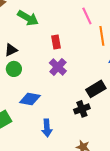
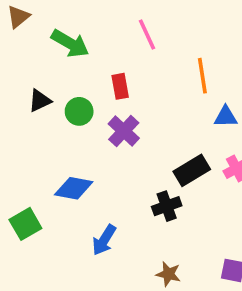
pink line: (87, 16) -> (147, 35), moved
green circle: (14, 69) -> (79, 111), moved
blue arrow: (47, 128) -> (104, 240), turned 36

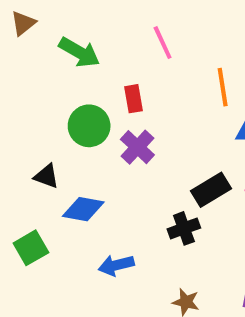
black triangle: (40, 101) -> (46, 176), moved, turned 45
green circle: (79, 111) -> (89, 126), size x1.4
blue arrow: (104, 240) -> (116, 265), turned 44

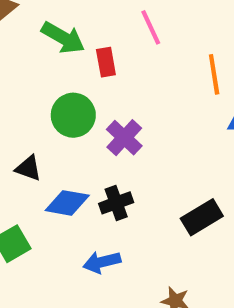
red rectangle: (134, 99) -> (106, 62), moved
black rectangle: (211, 190) -> (202, 217), moved
black cross: (184, 228) -> (116, 203), moved

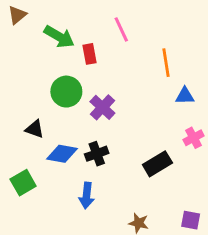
blue arrow: (102, 262) -> (87, 196), turned -70

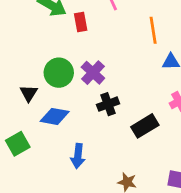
green circle: (66, 92) -> (59, 73), moved
black triangle: (35, 129) -> (29, 93), turned 42
black cross: (97, 154) -> (108, 104), moved

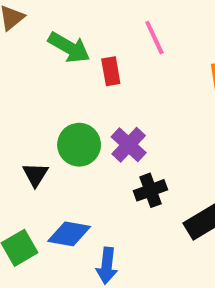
blue diamond: (55, 116) -> (69, 234), moved

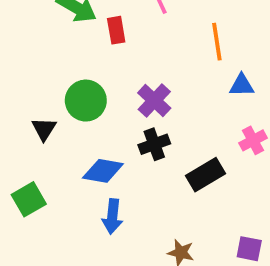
purple cross: (129, 145) -> (154, 101), moved
blue diamond: (69, 234) -> (103, 171), moved

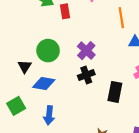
blue diamond: (103, 171) -> (44, 83), moved
black rectangle: (205, 175) -> (115, 92), turned -48
blue arrow: (112, 216) -> (49, 115), moved

